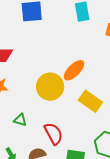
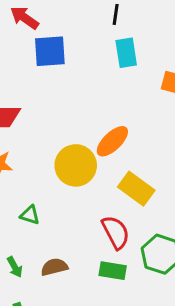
red semicircle: (53, 134) -> (116, 232), moved

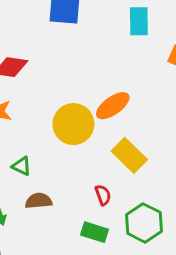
red semicircle: (116, 232) -> (103, 195), size x0.6
brown semicircle: (54, 267) -> (39, 201), moved

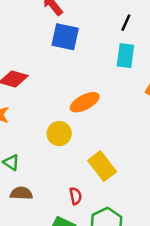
orange ellipse: (113, 106) -> (85, 102), moved
yellow circle: (73, 124) -> (59, 134), size x0.7

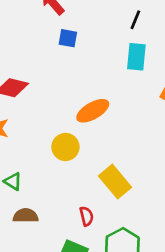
blue square: (65, 37) -> (68, 38), size x0.6

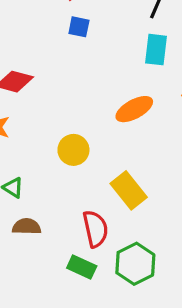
orange ellipse: (93, 111) -> (134, 109), moved
red semicircle: (86, 216) -> (95, 229), size x1.6

